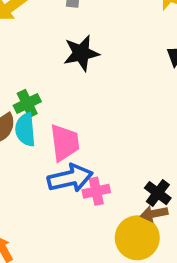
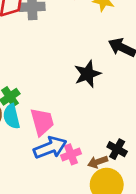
black star: (81, 53) -> (88, 74), moved
brown arrow: (154, 214) -> (98, 162), moved

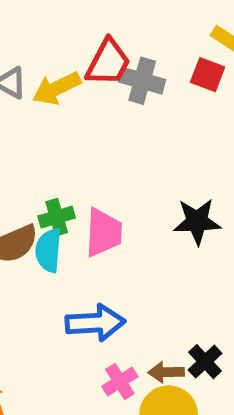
pink trapezoid: (42, 122) -> (103, 233), moved
pink cross: (71, 154) -> (120, 382), moved, turned -30

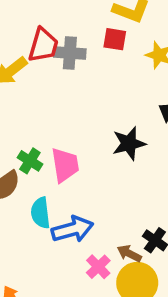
green cross: (57, 217) -> (30, 161), turned -30
cyan semicircle: (48, 250) -> (40, 213), moved
brown arrow: (166, 372) -> (129, 253), turned 40

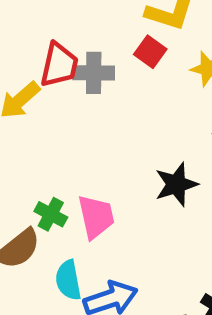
red square: (115, 39) -> (150, 52), turned 30

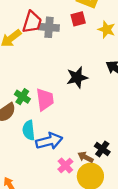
red square: (150, 52) -> (78, 19), turned 35
black star: (176, 184) -> (77, 77), moved

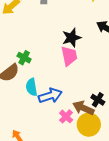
pink trapezoid: (45, 99) -> (69, 56), moved
brown arrow: (86, 157) -> (83, 108), size x1.5

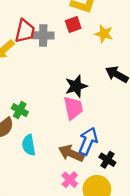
blue arrow: (50, 96) -> (88, 141), moved, turned -50
brown arrow: (83, 108) -> (71, 153), moved

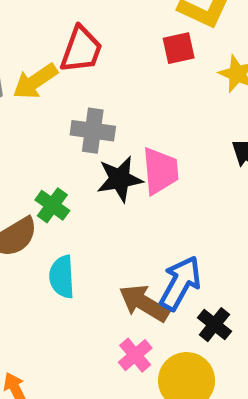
gray cross: (43, 35) -> (93, 131), moved
black star: (76, 86) -> (120, 179), moved
pink trapezoid: (73, 108) -> (160, 171), moved

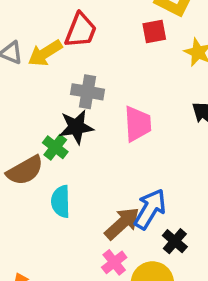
black star: (120, 179) -> (76, 127), moved
brown arrow: (144, 303) -> (122, 223), turned 105

